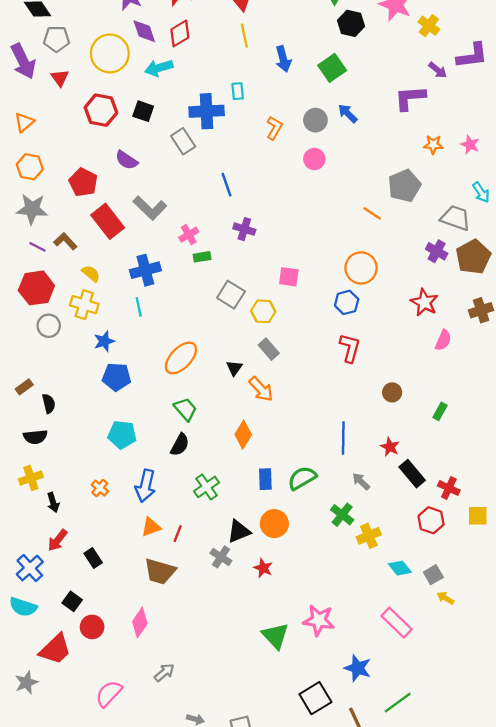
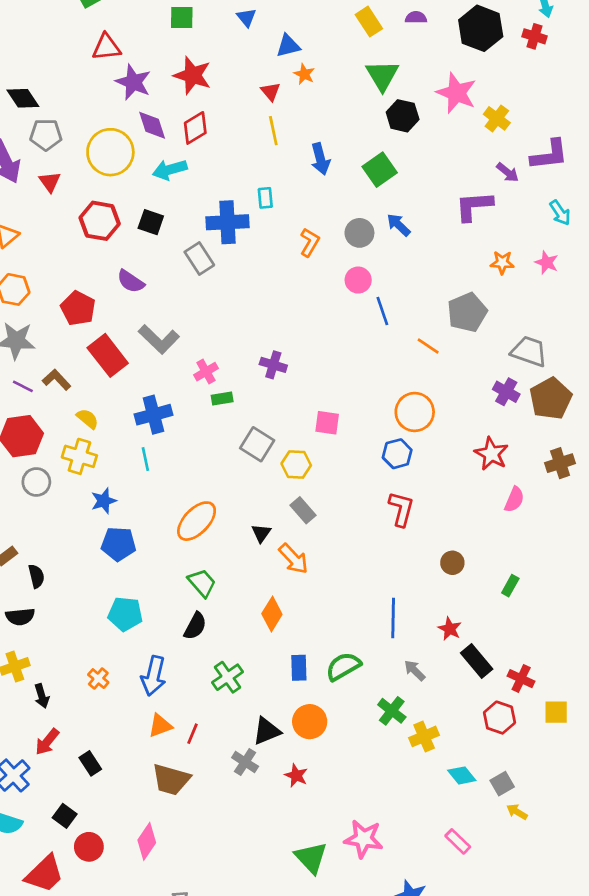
blue line: (227, 185) -> (382, 311), moved
cyan arrow: (481, 192) -> (560, 213), moved
pink rectangle: (397, 623) -> (458, 841), size x0.7

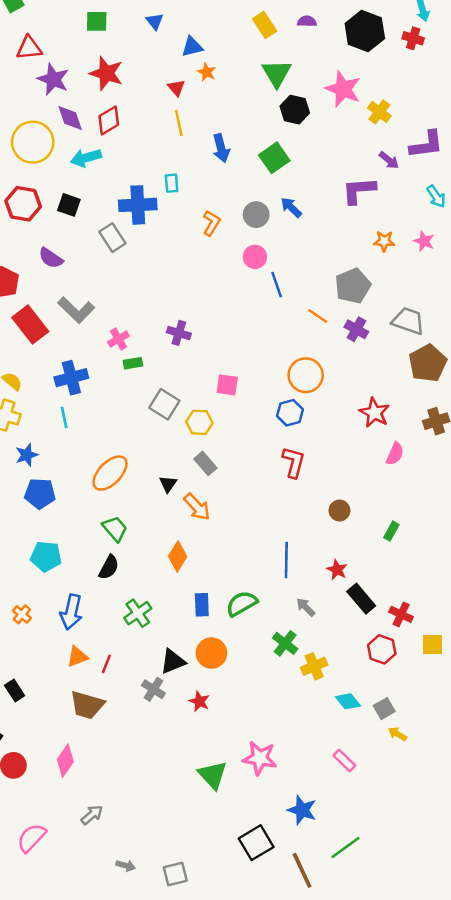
purple cross: (506, 392) -> (356, 329), moved

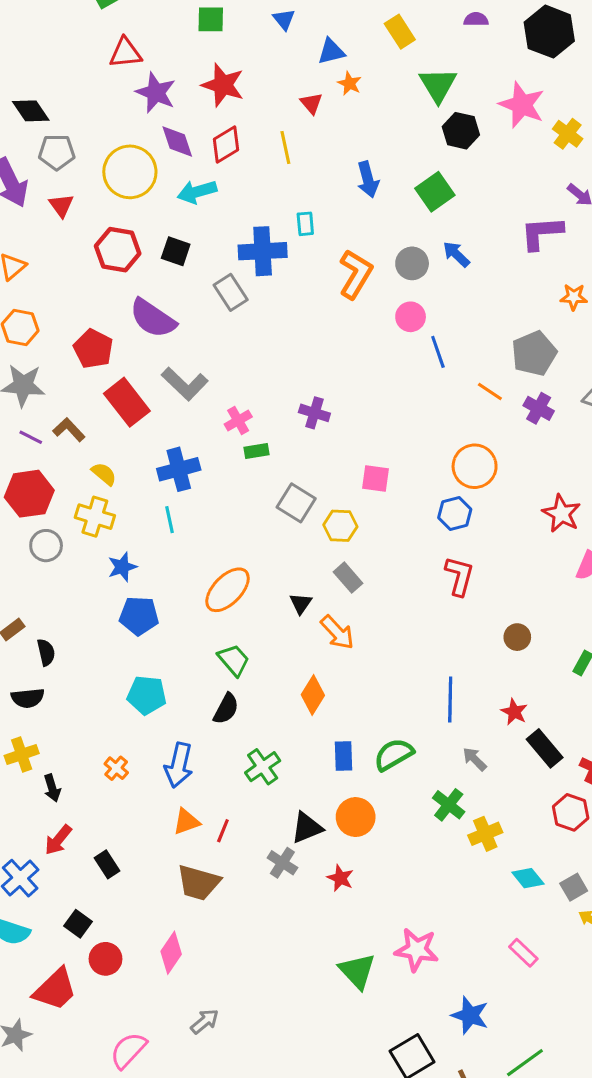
yellow rectangle: (265, 25) -> (400, 32), moved
yellow line: (179, 123) -> (285, 148), moved
orange L-shape: (211, 223) -> (356, 274), size x1.5
purple semicircle: (51, 258) -> (153, 318), size x1.5

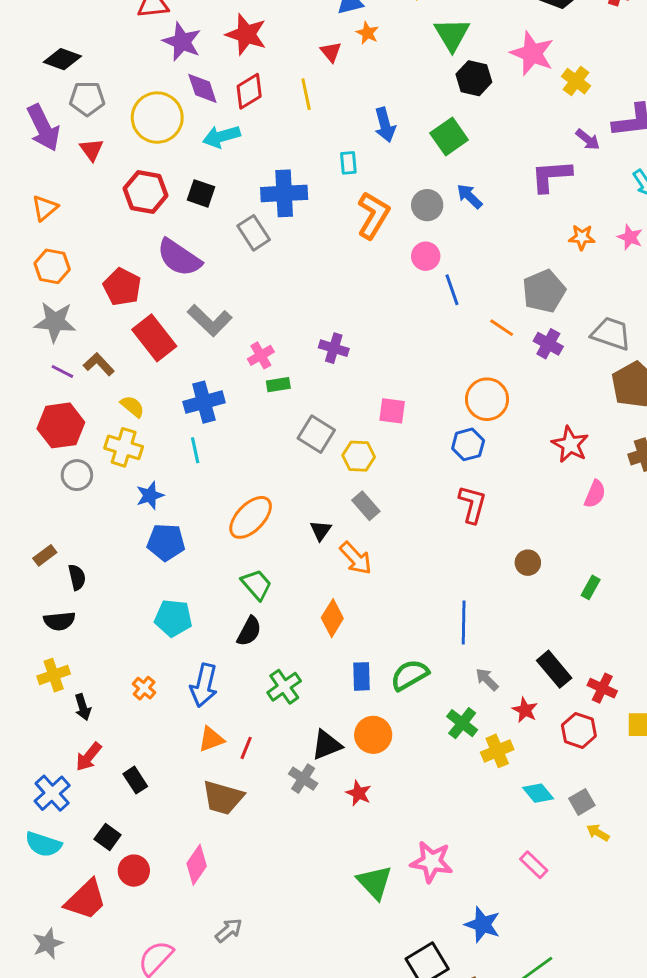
black diamond: (31, 111) -> (62, 59), turned -36
cyan rectangle: (305, 224) -> (348, 163), moved
red star: (514, 712) -> (525, 710), moved

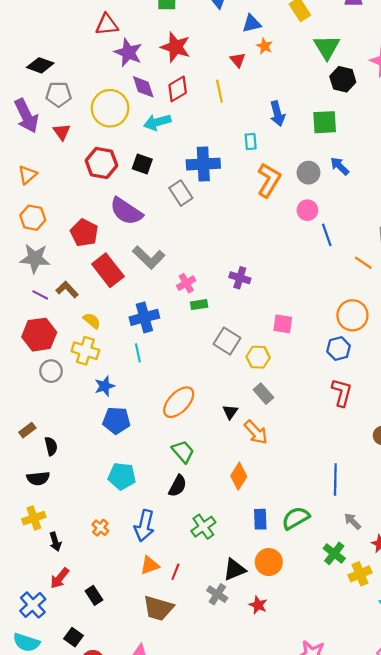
green square: (449, 137) -> (325, 122), turned 32

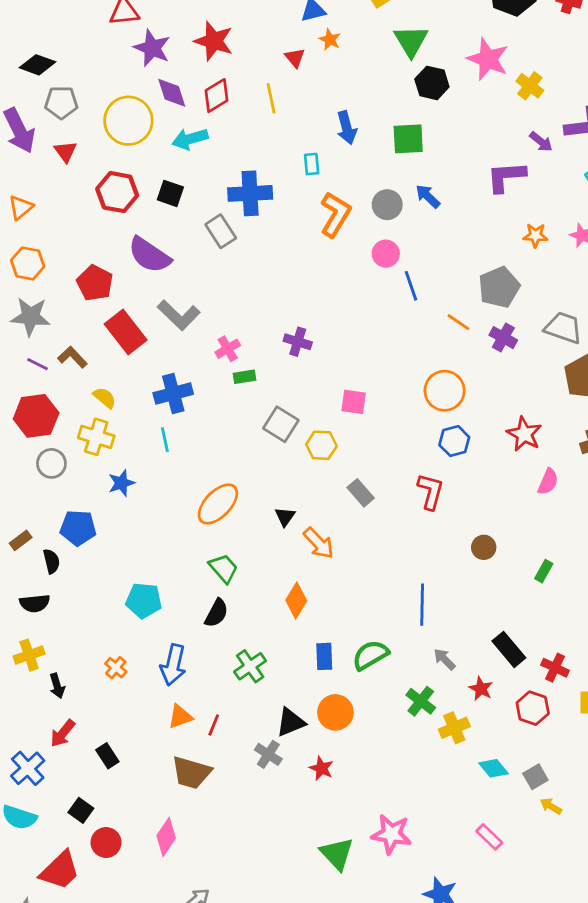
blue hexagon: (339, 349) -> (454, 441), moved
gray rectangle: (263, 394) -> (361, 493), moved
blue pentagon: (116, 420) -> (78, 528), moved

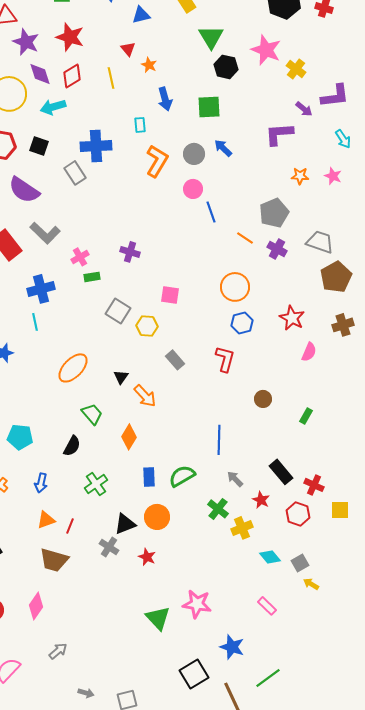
orange star: (330, 40) -> (149, 65), moved
green trapezoid: (224, 568) -> (92, 414), moved
blue arrow: (173, 665) -> (41, 483), size x0.7

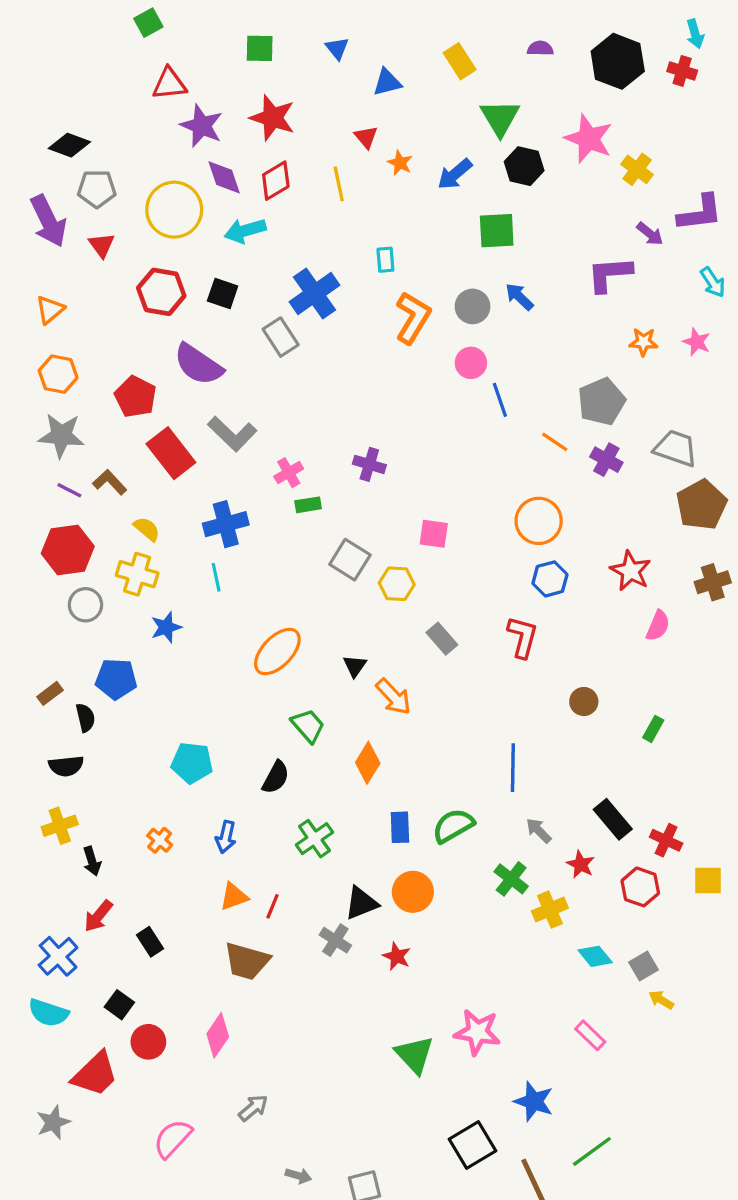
blue arrow: (165, 99) -> (455, 174), moved, turned 65
blue cross: (96, 146) -> (314, 294), turned -32

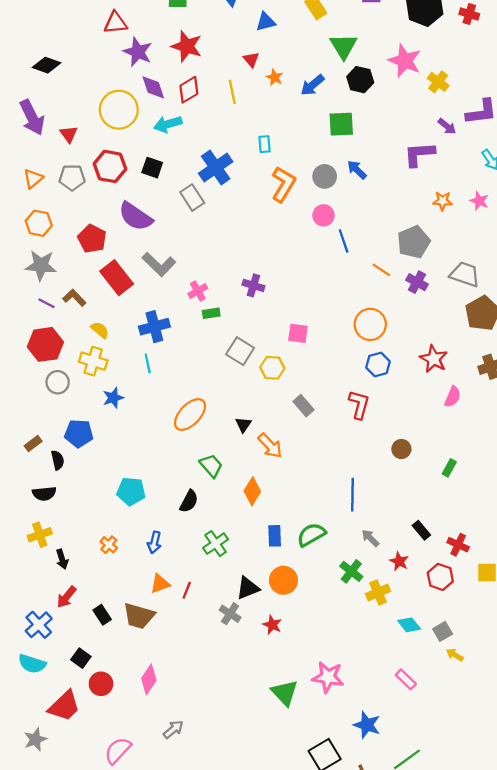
gray pentagon: (97, 189) -> (72, 178), moved
black rectangle: (613, 819) -> (421, 530), size x0.7
brown trapezoid: (247, 961) -> (139, 616), moved

